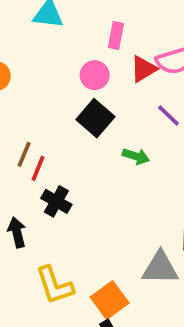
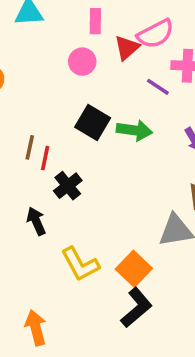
black square: (95, 118) -> (93, 123), moved
green arrow: (136, 156) -> (134, 130), size x1.4
black cross: (56, 201) -> (68, 186), turned 32

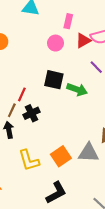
black square: (93, 123) -> (54, 80), turned -30
brown line: (30, 147) -> (12, 110), moved
orange square: (134, 269) -> (61, 156), moved

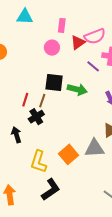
brown line: (12, 110) -> (42, 101), moved
yellow L-shape: (29, 160) -> (39, 162), turned 40
black L-shape: (56, 193) -> (51, 190), moved

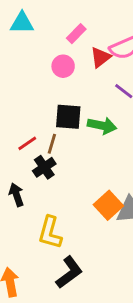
pink rectangle: (62, 25) -> (76, 34), turned 40
red line: (25, 100) -> (27, 143), turned 40
orange square: (68, 154) -> (108, 205), moved

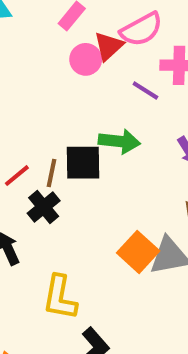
pink circle: (63, 66) -> (86, 59), moved
black square: (68, 117) -> (83, 163), moved

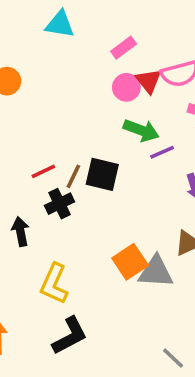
red triangle: (109, 46) -> (149, 81), turned -40
purple line: (145, 91) -> (162, 152), moved, turned -70
green arrow: (119, 141) -> (141, 130), moved

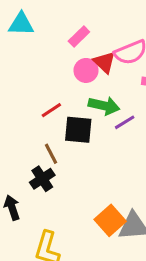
red line: (43, 171) -> (51, 110), moved
black square: (102, 174) -> (78, 130), moved
brown line: (73, 176) -> (51, 154), turned -45

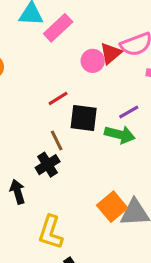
pink rectangle: (79, 36) -> (58, 28), moved, size x1.4
red triangle: (104, 62) -> (111, 53), turned 35
green arrow: (104, 106) -> (120, 135), moved

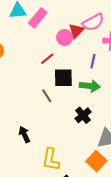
red line: (58, 98) -> (47, 59), moved
purple line: (129, 112) -> (93, 61), moved, turned -40
black cross: (48, 165) -> (83, 115), moved
orange square: (112, 207) -> (96, 161), moved

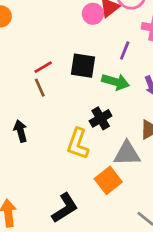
red line: (47, 59) -> (43, 67), moved
brown line: (47, 96) -> (40, 88), moved
yellow L-shape: (51, 160) -> (78, 144), moved

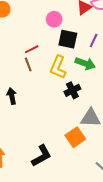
pink circle: (93, 14) -> (54, 19), moved
black square: (83, 66) -> (68, 39), moved
yellow L-shape: (78, 144) -> (58, 67), moved

